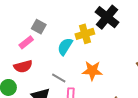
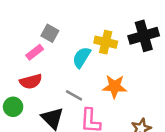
black cross: (107, 17) -> (144, 36), moved, turned 35
yellow cross: (85, 34) -> (106, 42), turned 30

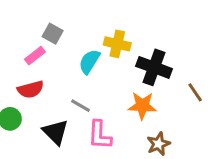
black cross: (144, 36) -> (154, 67), moved, turned 36
orange star: (115, 87) -> (142, 106), moved

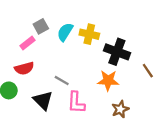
gray square: (53, 34) -> (41, 26), turned 32
cyan semicircle: (89, 62) -> (65, 32), moved

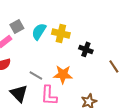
black cross: (117, 52) -> (86, 49), size x0.6
orange star: (108, 81) -> (63, 74), moved

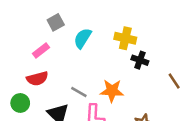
gray square: (17, 26) -> (56, 22), moved
yellow cross: (61, 33) -> (125, 38), moved

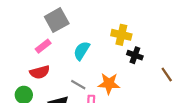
gray square: (56, 22) -> (57, 20), size x1.5
cyan semicircle: (83, 38) -> (82, 51), moved

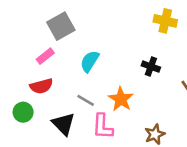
yellow cross: (121, 35) -> (165, 21), moved
orange star: (109, 84) -> (121, 99), turned 30

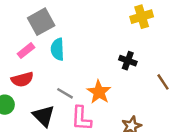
yellow cross: (165, 21) -> (142, 17), turned -30
cyan semicircle: (90, 61) -> (57, 49), moved, turned -35

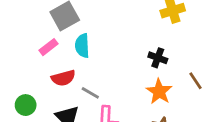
red semicircle: (22, 79) -> (63, 78), moved
orange star: (99, 92) -> (159, 92), moved

